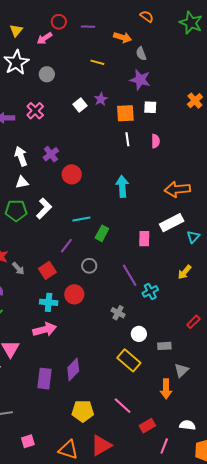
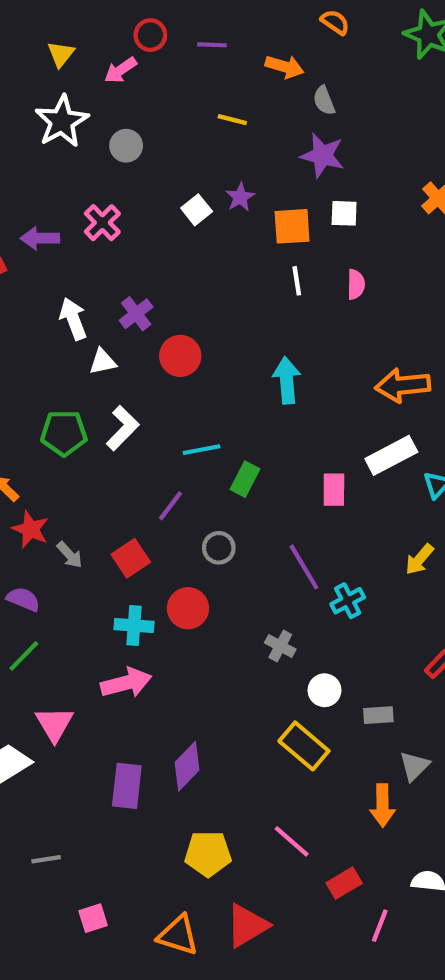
white triangle: (22, 182) -> (103, 362), moved

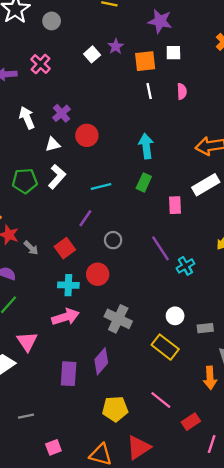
white triangle: (103, 362) -> (53, 144), moved
green rectangle: (245, 479) -> (144, 182), moved
gray cross: (280, 646) -> (118, 319), moved, size x1.6

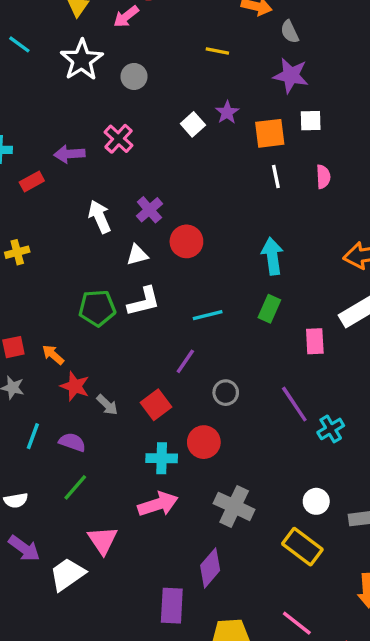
white L-shape: (57, 177) -> (144, 302), turned 35
purple rectangle: (69, 374) -> (172, 606), moved

